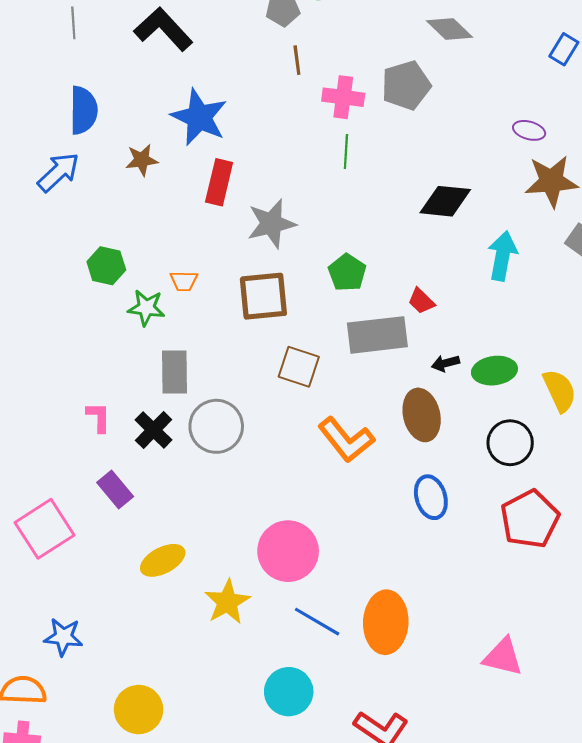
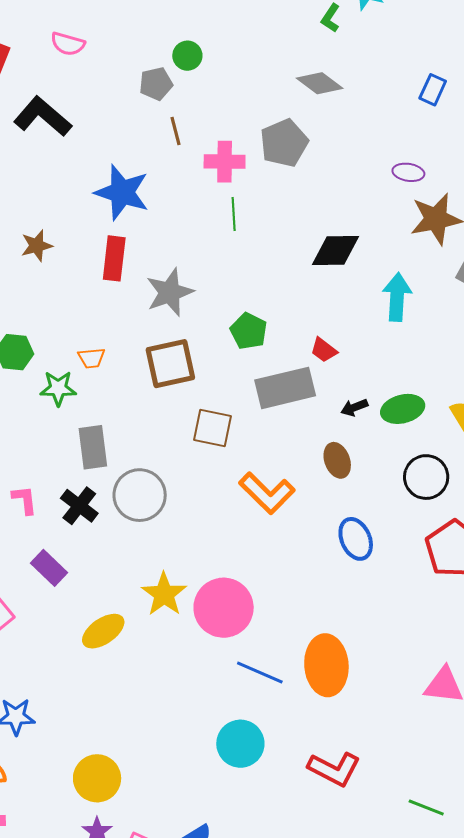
blue star: (199, 117) -> (122, 192), moved
brown ellipse: (422, 415) -> (337, 460), size x0.7
yellow star: (227, 602) -> (164, 594), moved

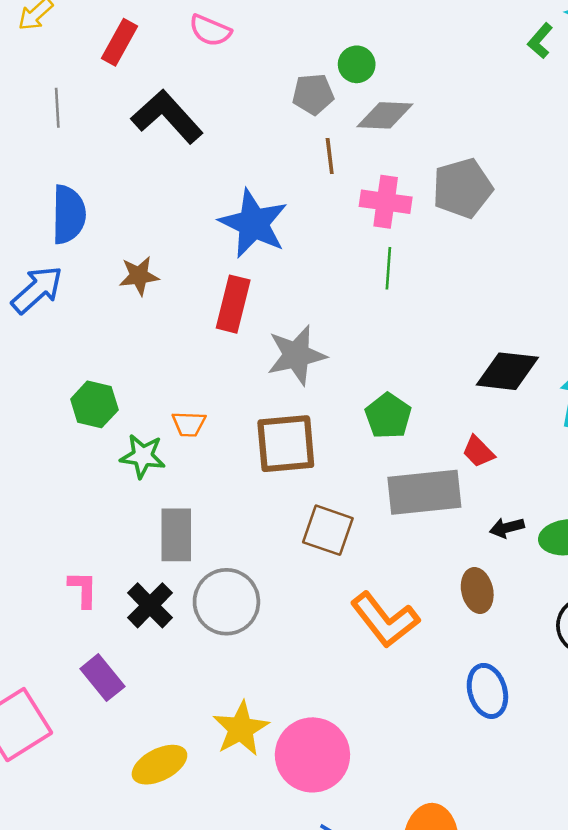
gray diamond: (320, 83) -> (385, 115), moved, turned -42
black diamond: (335, 251) -> (507, 371), moved

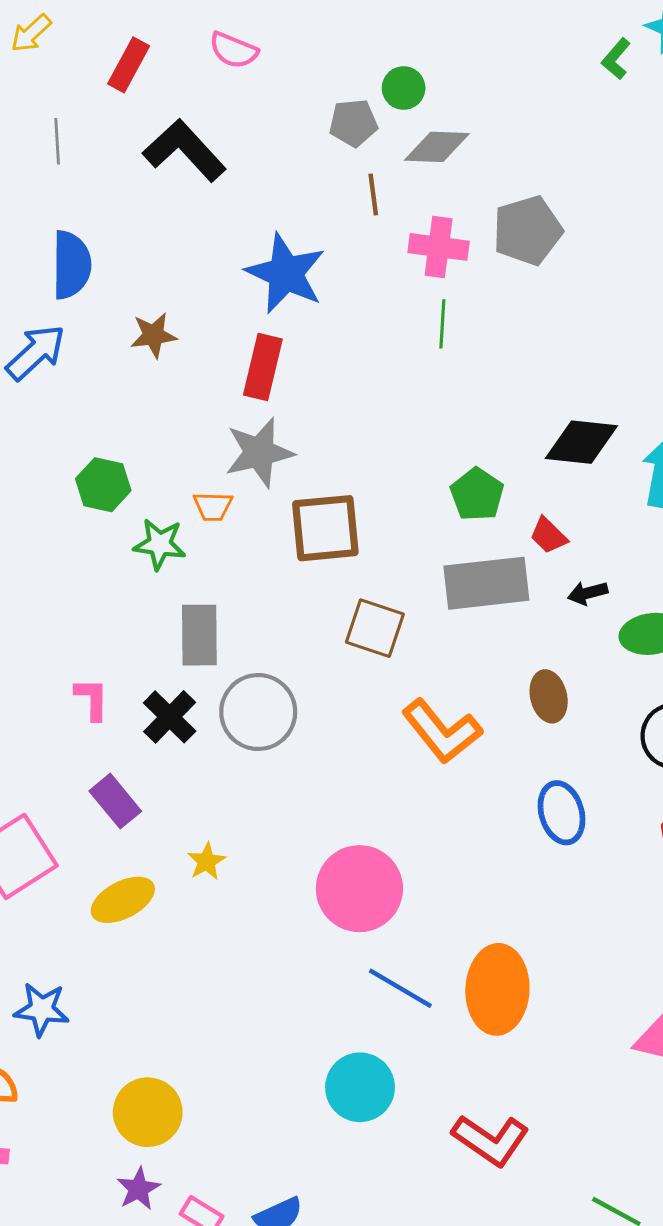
gray star: (296, 355) -> (259, 453), moved
green pentagon: (388, 416) -> (477, 494), moved
black arrow: (507, 528) -> (588, 593), moved
yellow star: (241, 729) -> (206, 861), moved, size x0.6
yellow ellipse: (159, 765) -> (123, 900), moved

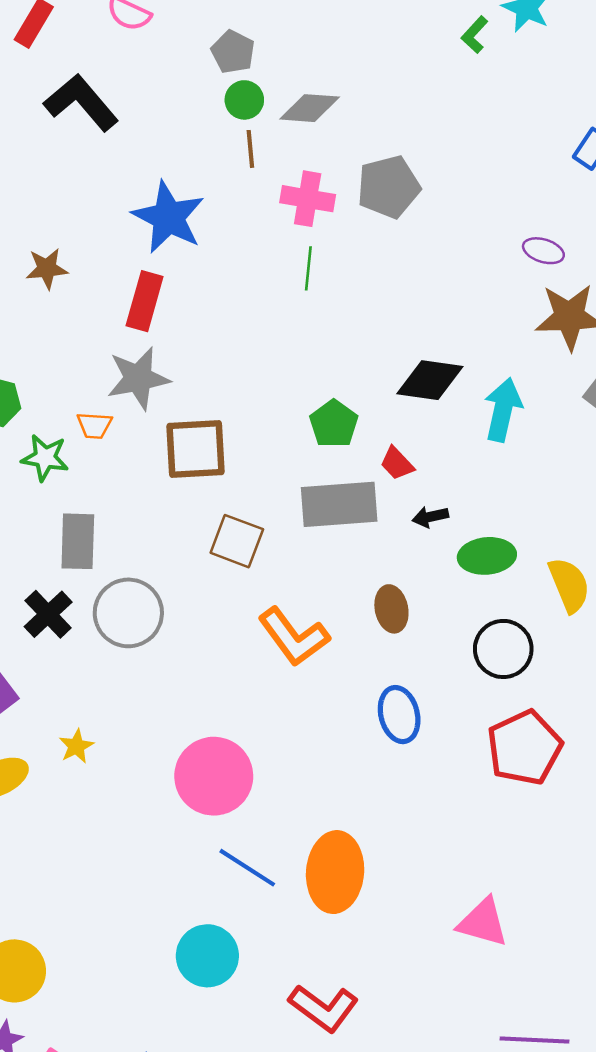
green circle: (404, 88) -> (244, 100), moved
gray pentagon: (353, 123) -> (233, 52), moved, turned 30

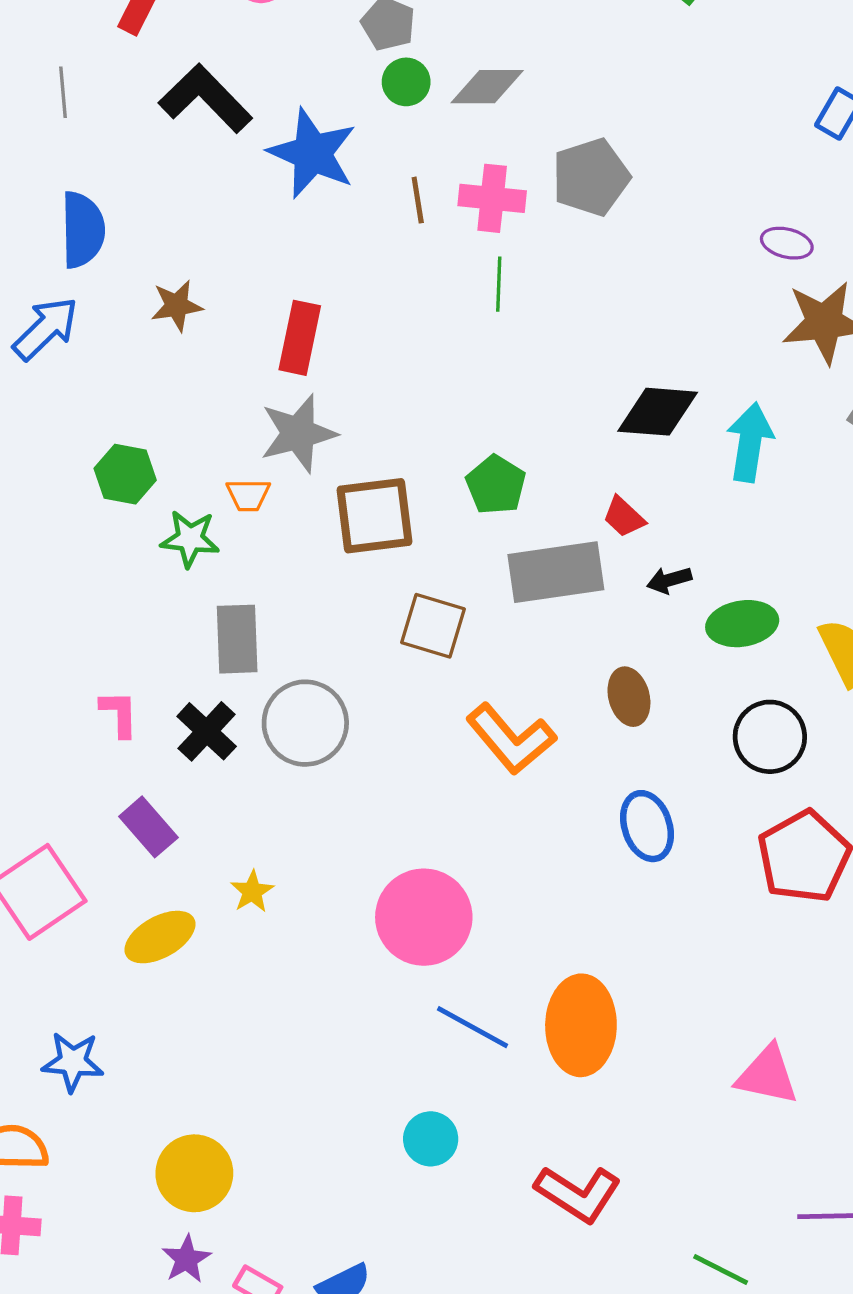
brown line: (250, 149) -> (418, 200), moved
blue star: (168, 217) -> (312, 153), moved
green pentagon: (334, 424) -> (496, 485), moved
cyan circle: (207, 956) -> (431, 1139), size x0.7

